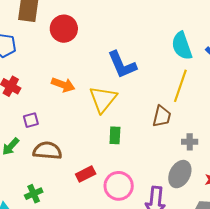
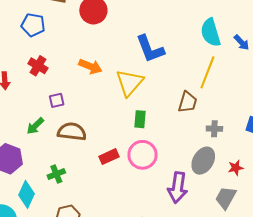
pink circle: (119, 186) -> (142, 155), moved

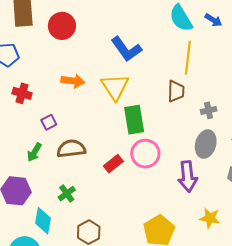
green rectangle: (140, 119) -> (134, 120), size x1.6

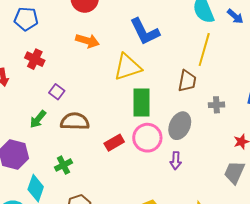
orange arrow: (73, 81) -> (87, 41), moved
yellow triangle: (115, 87) -> (128, 67), turned 36
purple square: (49, 122) -> (57, 92), turned -35
gray ellipse: (206, 144) -> (180, 126), moved
purple arrow: (188, 177) -> (176, 161), moved, size x0.6

